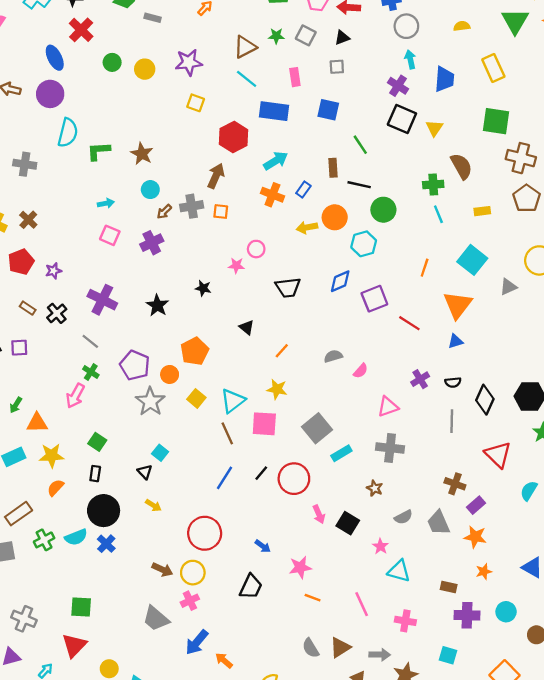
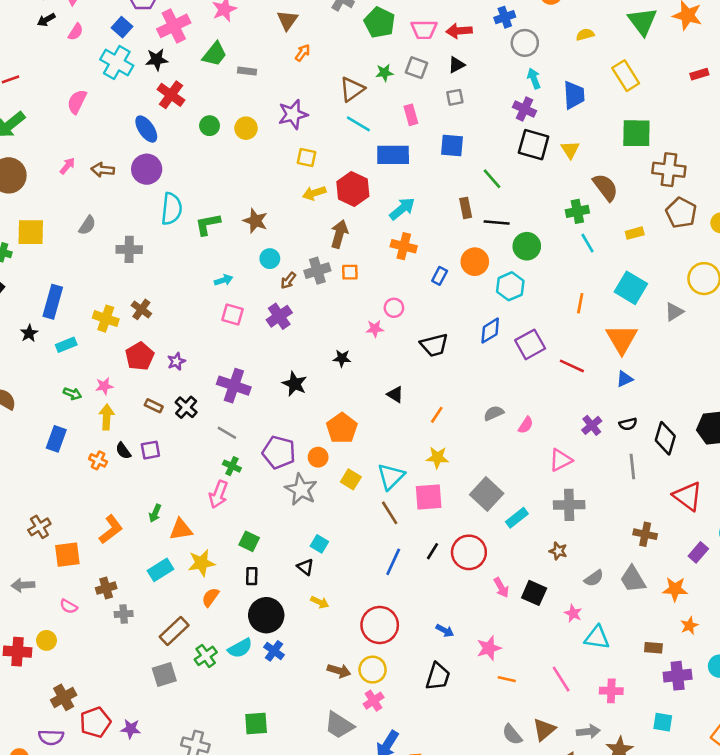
blue rectangle: (303, 190) -> (440, 276), moved
yellow arrow: (307, 227) -> (314, 193), moved
purple rectangle: (476, 505) -> (698, 552), moved

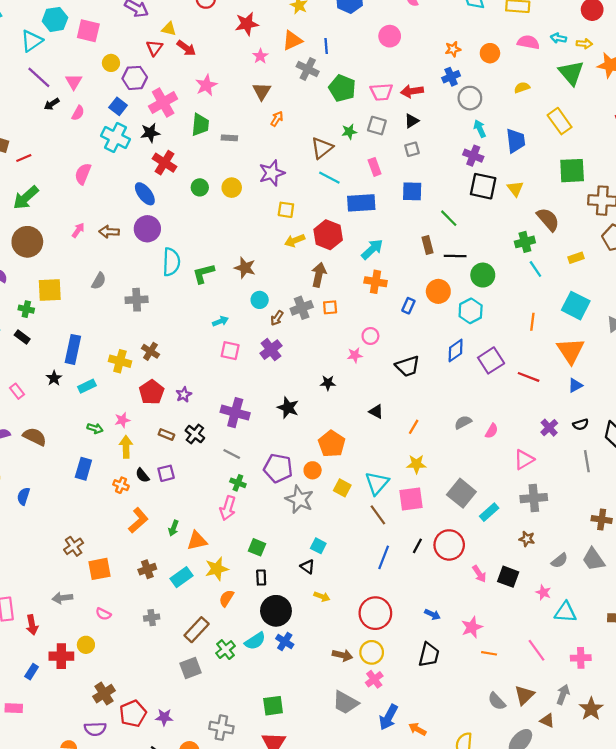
green trapezoid: (215, 54) -> (200, 125), turned -30
orange L-shape: (111, 529) -> (138, 520), moved
brown cross: (106, 588) -> (147, 569), moved
gray arrow: (588, 731) -> (563, 694), turned -60

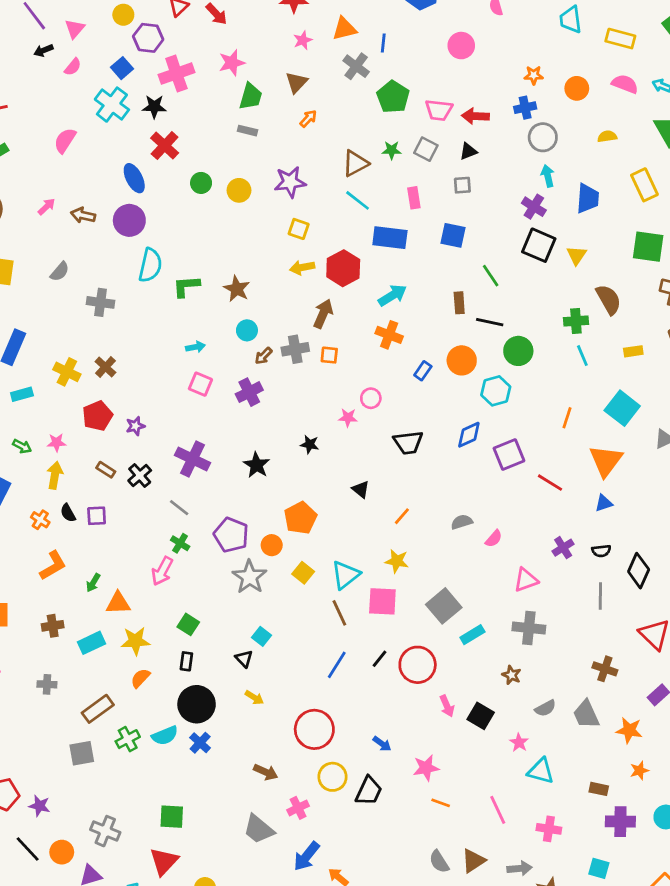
green trapezoid: (200, 125) -> (251, 96), moved
yellow circle: (372, 652) -> (332, 777), moved
gray arrow: (563, 694) -> (519, 868), turned 54

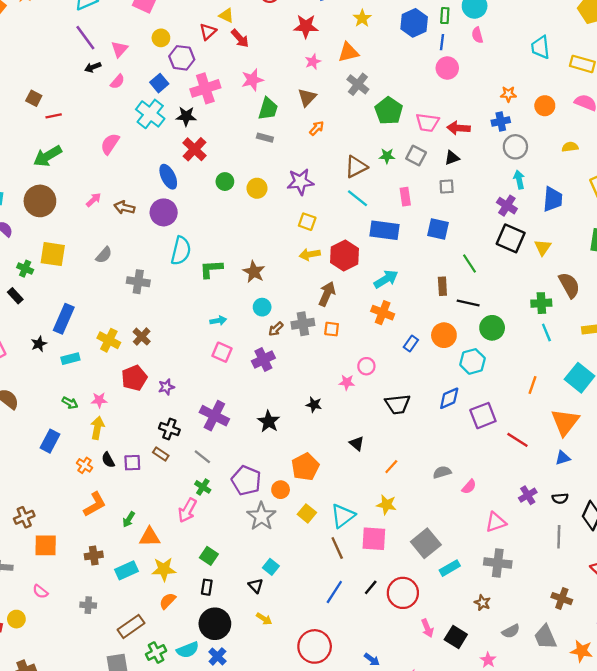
blue line: (383, 43) -> (442, 42), moved
brown rectangle: (106, 470) -> (161, 454), moved
black cross: (140, 475) -> (169, 429), turned -30

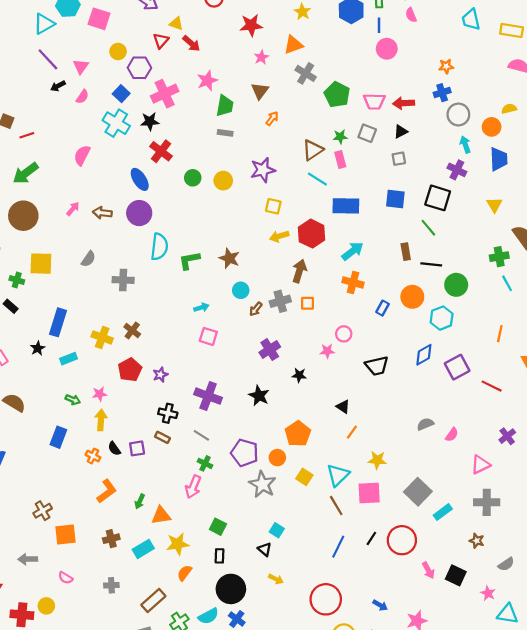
orange circle: (545, 106) -> (492, 127), moved
pink rectangle: (405, 197) -> (340, 159), moved
black square: (511, 238) -> (438, 198), moved
purple cross: (263, 360) -> (270, 350), moved
orange line: (391, 467) -> (352, 432), moved

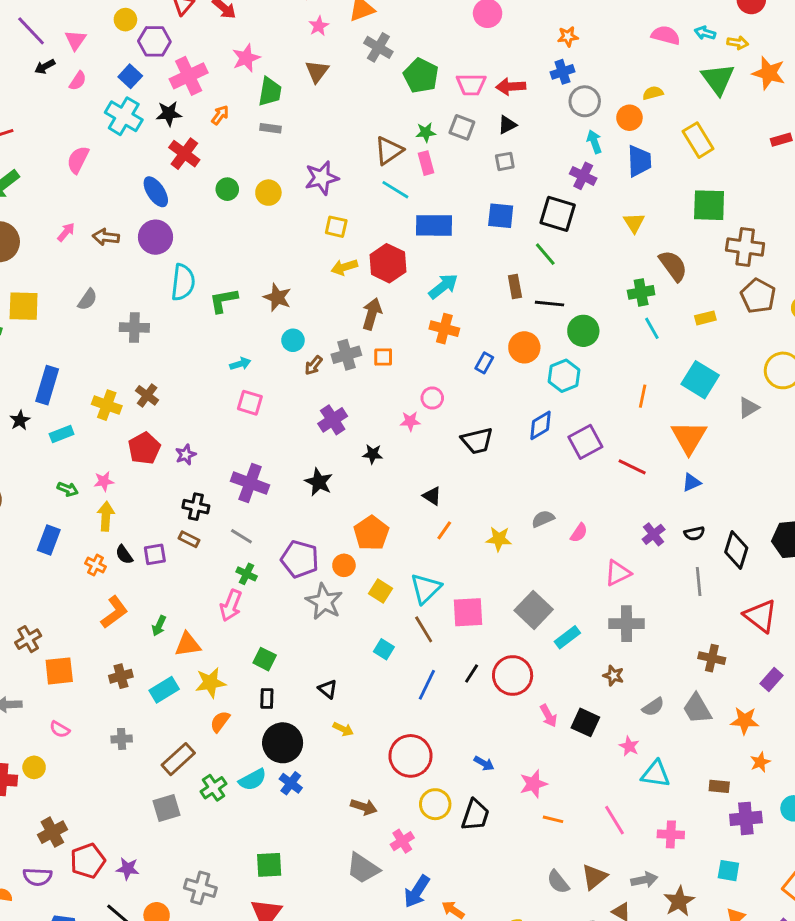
orange arrow: (272, 118) -> (220, 115), moved
yellow star: (377, 460) -> (499, 539), moved
cyan square: (277, 530) -> (384, 649), moved

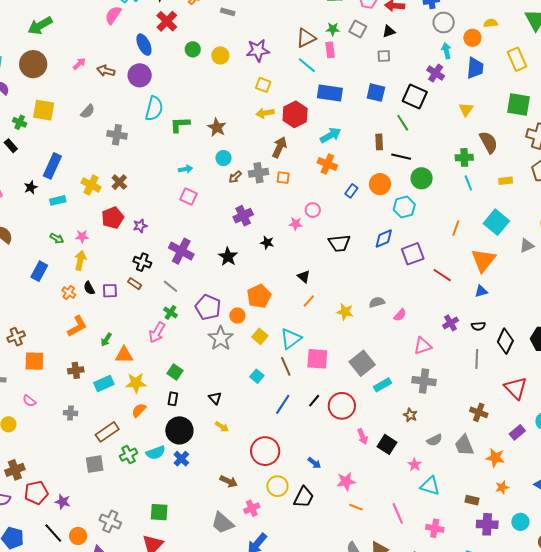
pink semicircle: (78, 160) -> (113, 15), moved

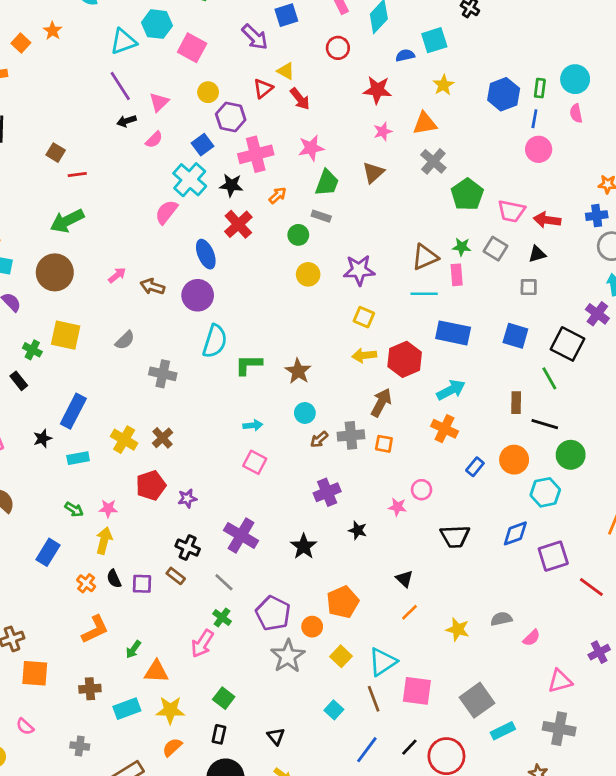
green circle: (193, 49) -> (298, 235), moved
cyan line: (307, 65) -> (424, 294), turned -42

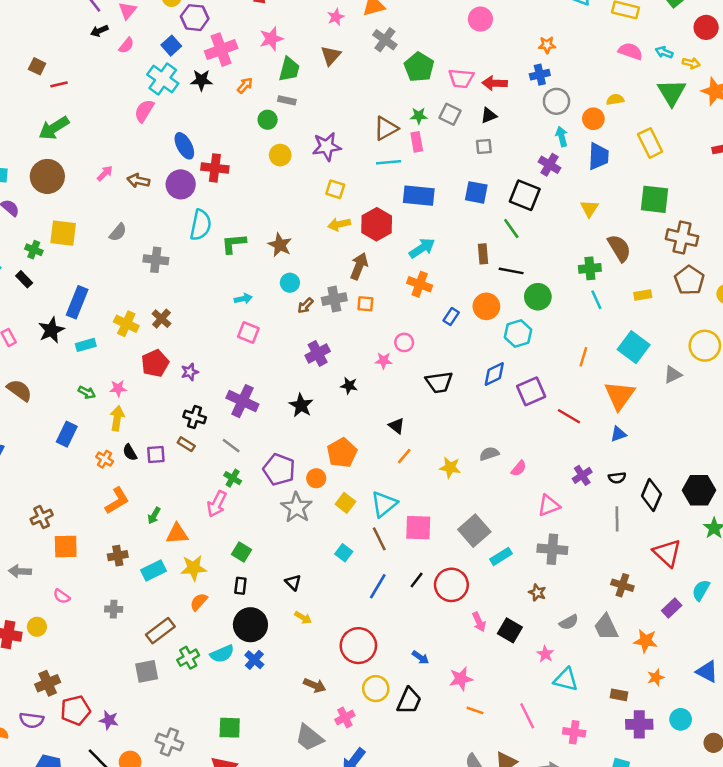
red cross: (238, 224) -> (215, 168), moved, turned -35
black star: (42, 438) -> (51, 330), size x1.5

